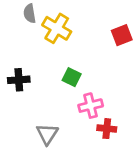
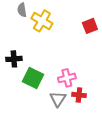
green square: (72, 77) -> (33, 78), moved, size x1.5
gray triangle: (47, 134) -> (58, 99), moved

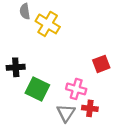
red square: (90, 26) -> (101, 64), moved
pink cross: (67, 78) -> (76, 89), turned 30

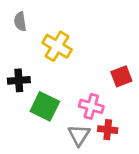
gray semicircle: (25, 11) -> (20, 22), moved
yellow cross: (48, 24) -> (57, 46), moved

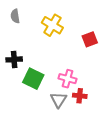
yellow cross: (57, 46) -> (52, 25), moved
red square: (121, 76) -> (90, 39), moved

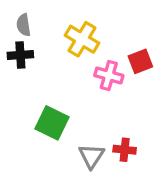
black cross: (14, 59) -> (20, 55), moved
pink cross: (68, 79) -> (109, 76), moved

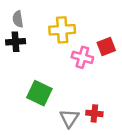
yellow cross: (82, 39) -> (62, 30), turned -35

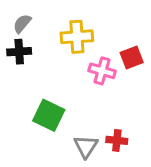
gray semicircle: (18, 19) -> (22, 24), turned 49

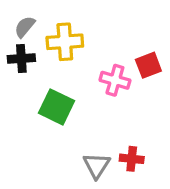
yellow cross: (77, 37) -> (65, 42), moved
green square: (49, 115) -> (56, 107), moved

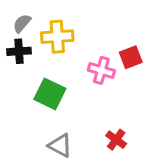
red cross: (132, 159) -> (116, 140), turned 30
gray triangle: (97, 165) -> (60, 145), moved, turned -35

